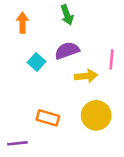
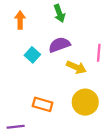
yellow arrow: (86, 76) -> (76, 67), turned 30

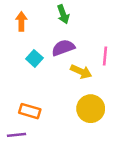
orange rectangle: (43, 104) -> (30, 111), moved

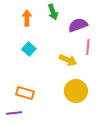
orange arrow: (21, 21) -> (27, 18), moved
purple semicircle: (63, 48) -> (78, 25), moved

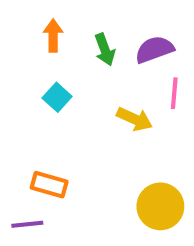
green arrow: (53, 12) -> (105, 50), moved
yellow circle: (76, 91) -> (160, 206), moved

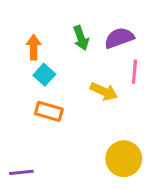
orange arrow: (53, 36) -> (34, 47), moved
orange rectangle: (49, 185) -> (49, 111), moved

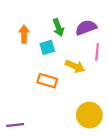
cyan square: (44, 75) -> (47, 47), moved, turned 32
orange rectangle: (49, 111) -> (47, 81), moved

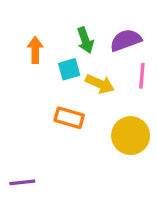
yellow arrow: (75, 66) -> (100, 84), moved
yellow circle: (89, 115) -> (131, 136), moved

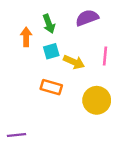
green arrow: (85, 40) -> (49, 24), moved
purple semicircle: (126, 40) -> (87, 18), moved

